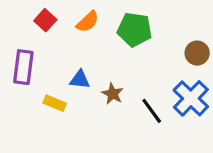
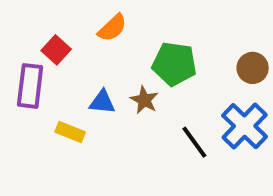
red square: (45, 20) -> (56, 50), moved
green pentagon: (134, 30) -> (174, 64), moved
brown star: (113, 94) -> (144, 100), moved

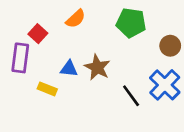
green pentagon: (174, 64) -> (131, 23), moved
brown star: (144, 100) -> (97, 67), size x1.4

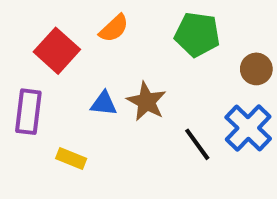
red square: (38, 34) -> (57, 51), size x1.5
purple rectangle: (20, 58) -> (28, 112), moved
yellow rectangle: (47, 89) -> (71, 159), moved

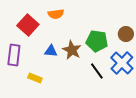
orange semicircle: (114, 28) -> (56, 14), turned 35
green pentagon: (197, 34) -> (97, 41), moved

